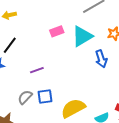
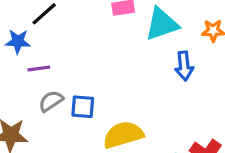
purple line: (37, 70) -> (39, 69), moved

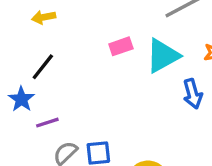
blue star: (18, 41) -> (21, 99), turned -30

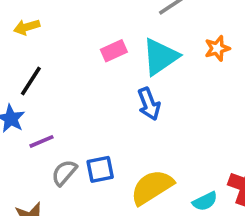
blue arrow: (193, 94) -> (149, 104), moved

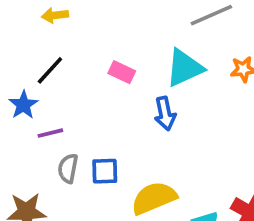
pink rectangle: (114, 51) -> (122, 72), moved, turned 40
gray semicircle: (64, 173) -> (68, 168), turned -40

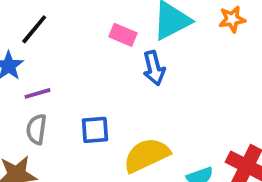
pink rectangle: (122, 72) -> (123, 35), moved
gray semicircle: (68, 168) -> (36, 129), moved

